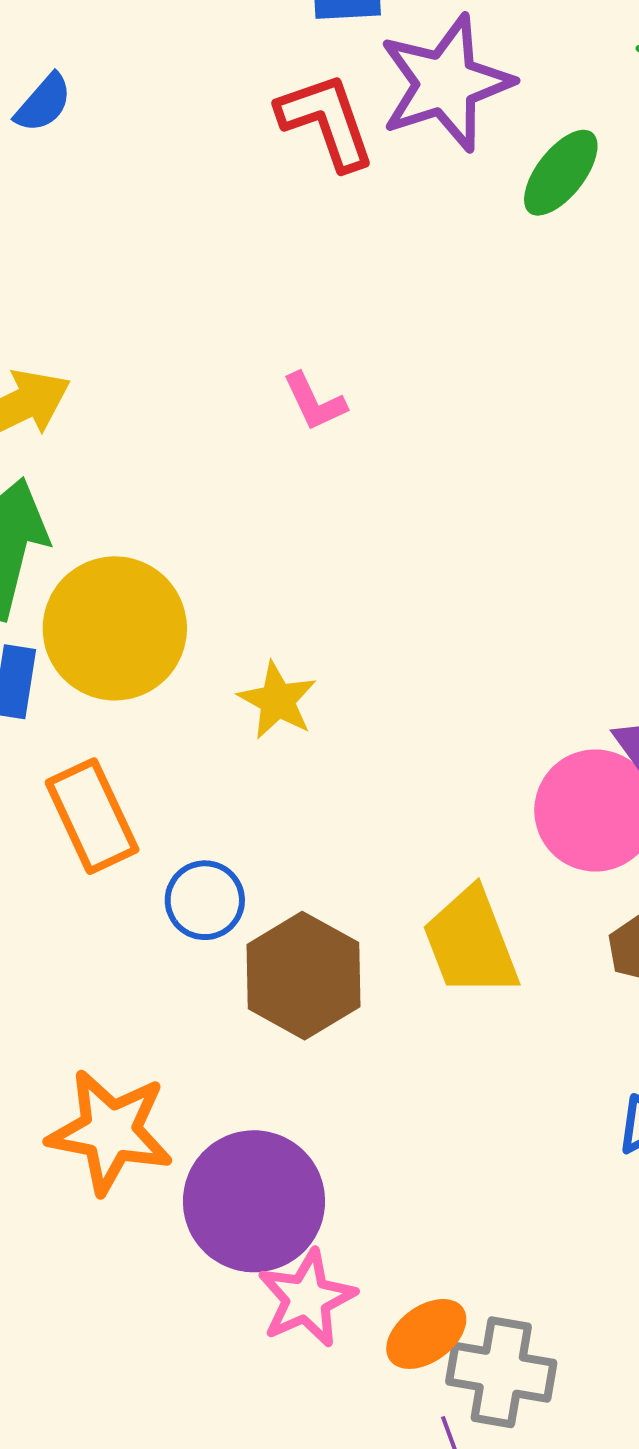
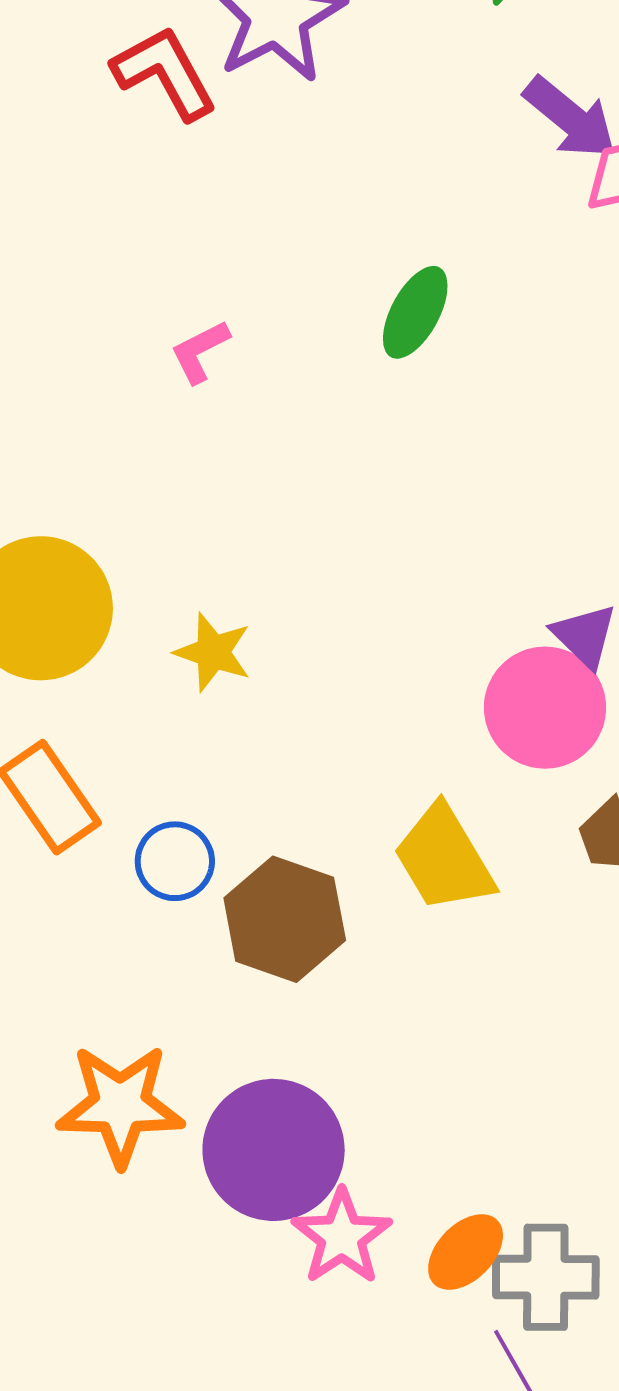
green ellipse: (561, 173) -> (415, 312), moved
pink L-shape: (314, 402) -> (200, 352), turned 98

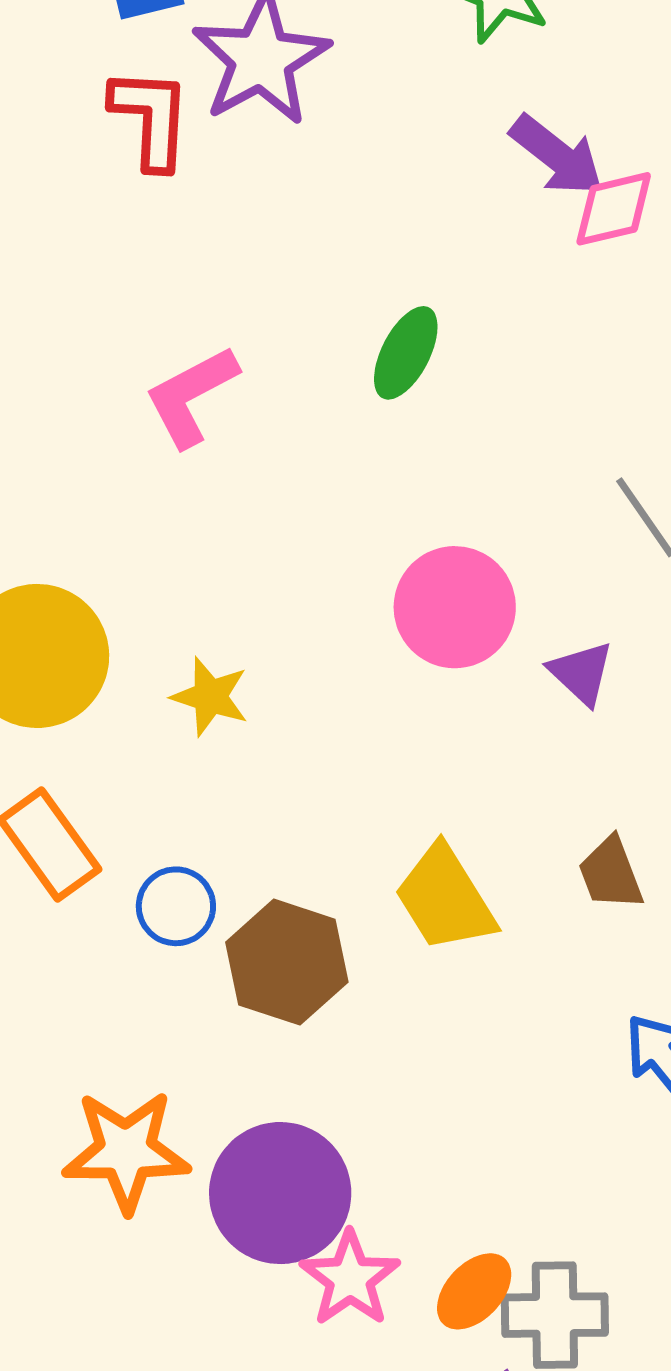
red L-shape: (165, 73) -> (151, 118), turned 33
pink L-shape: (200, 352) -> (191, 396), size x1.6
pink circle: (545, 708) -> (455, 607), moved

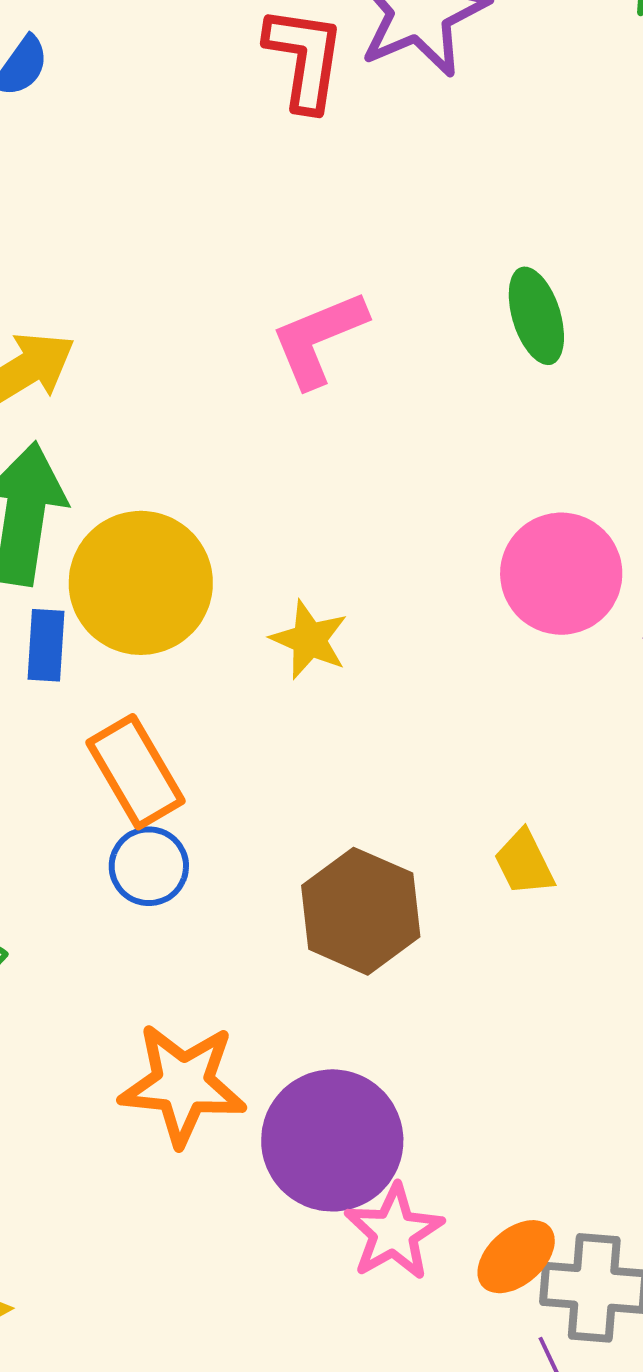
green ellipse: (406, 353) -> (536, 316), turned -50
yellow trapezoid: (445, 898) -> (524, 863), size x0.6
blue circle: (176, 906) -> (149, 866), moved

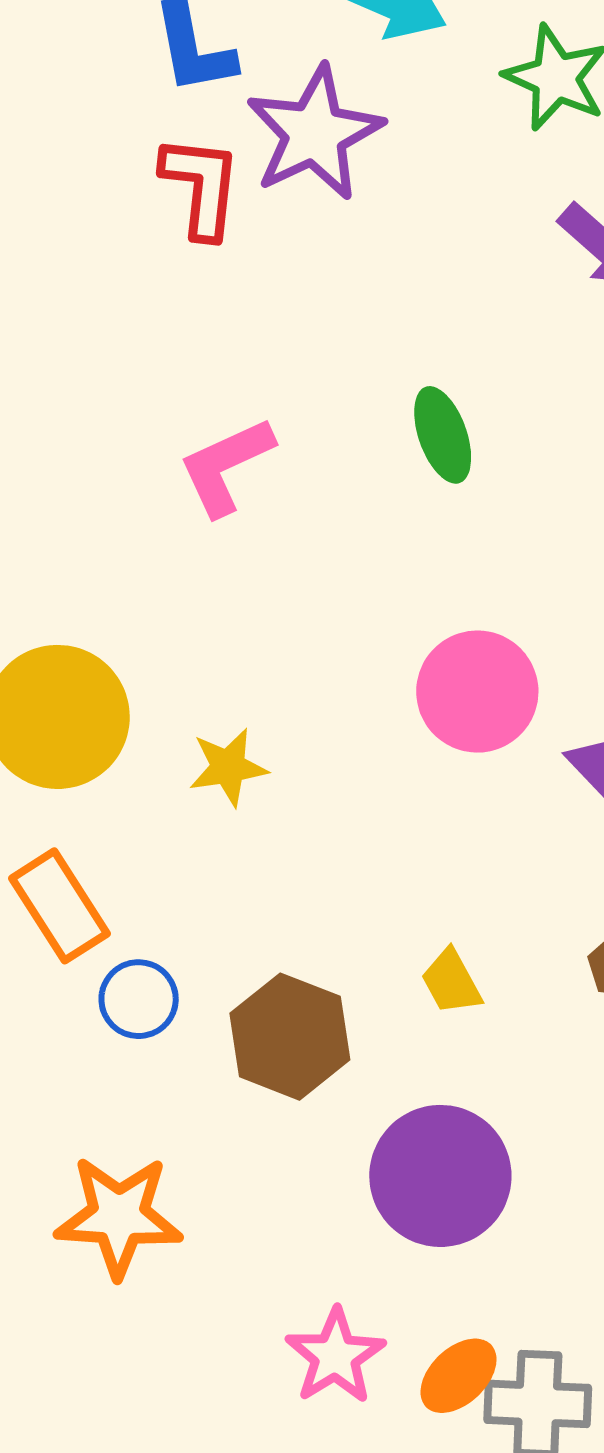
yellow star: (309, 640) -> (228, 767), turned -30
blue circle: (149, 866) -> (139, 999), moved
purple circle: (332, 1140) -> (440, 1176), moved

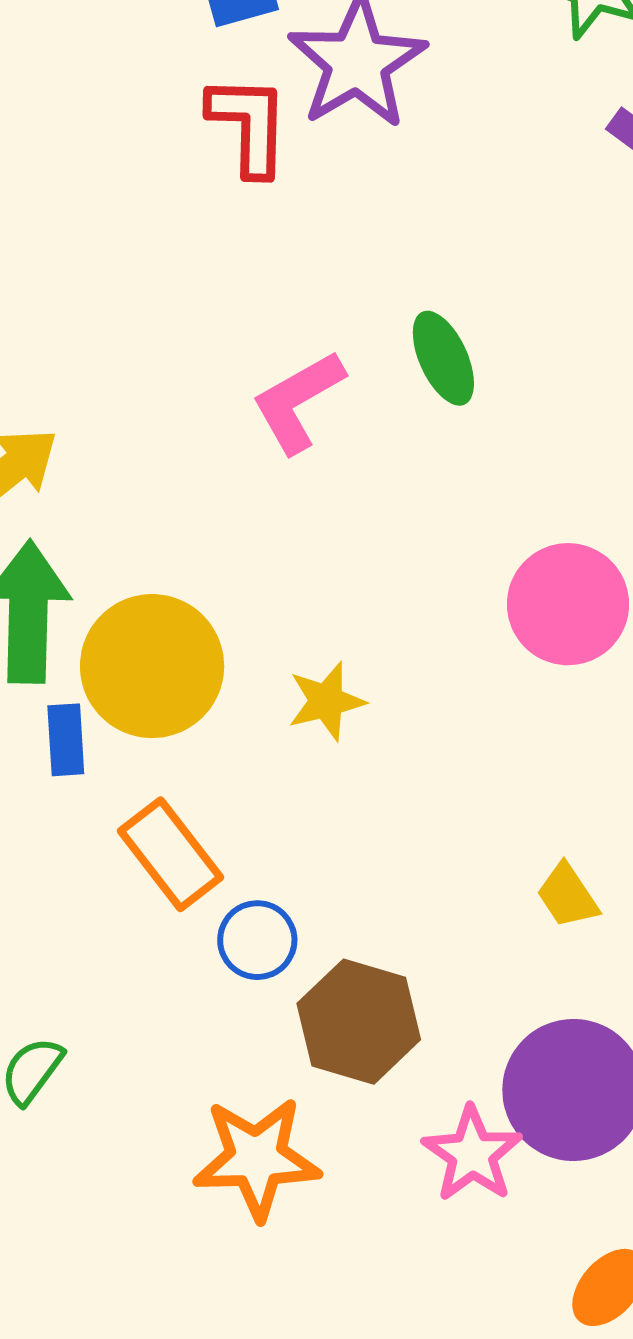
green ellipse: (443, 435) -> (443, 358), moved
brown hexagon: (290, 1037) -> (359, 1022), moved
pink star: (335, 1356) -> (472, 1154), moved

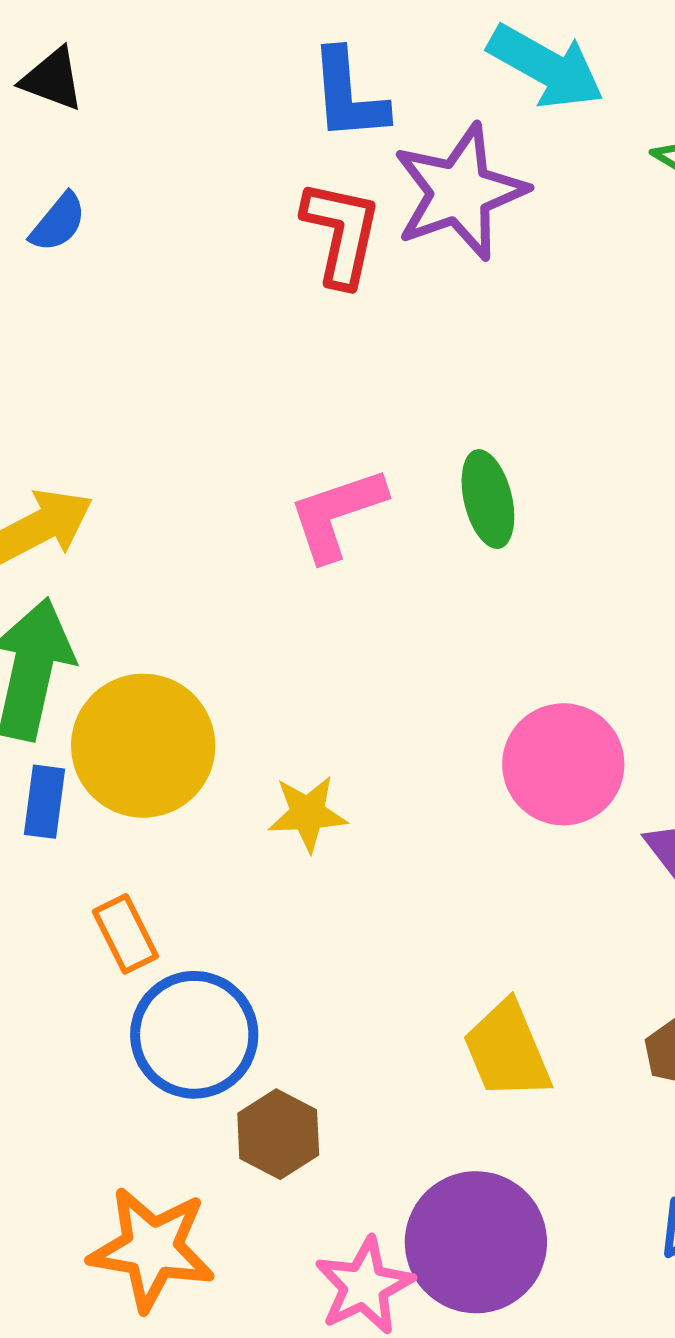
orange rectangle: (171, 854) -> (125, 934), size x0.7
yellow trapezoid: (567, 896) -> (507, 1050), size x1.5
blue circle: (257, 940) -> (194, 1035), size x1.6
brown hexagon: (359, 1022) -> (278, 1134), size x0.7

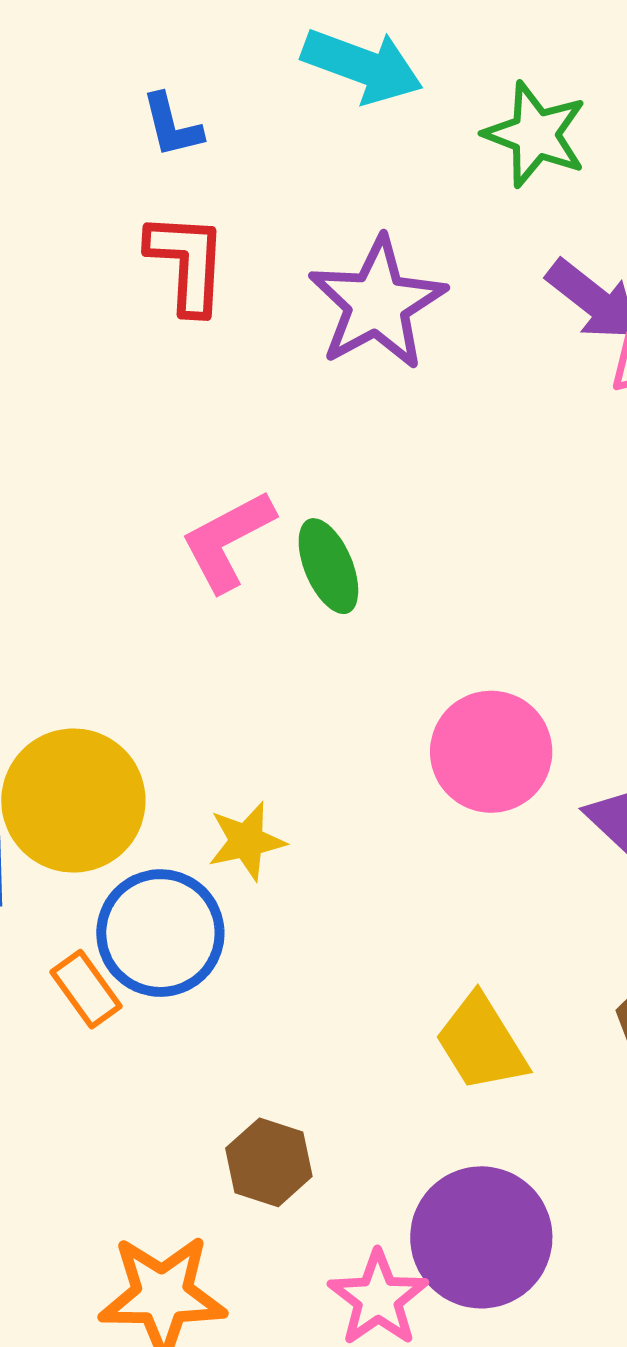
blue L-shape: (348, 95) -> (172, 125), size x0.7
purple star: (460, 192) -> (377, 303), moved
green ellipse: (488, 499) -> (328, 566), moved
blue circle: (194, 1035) -> (160, 933), moved

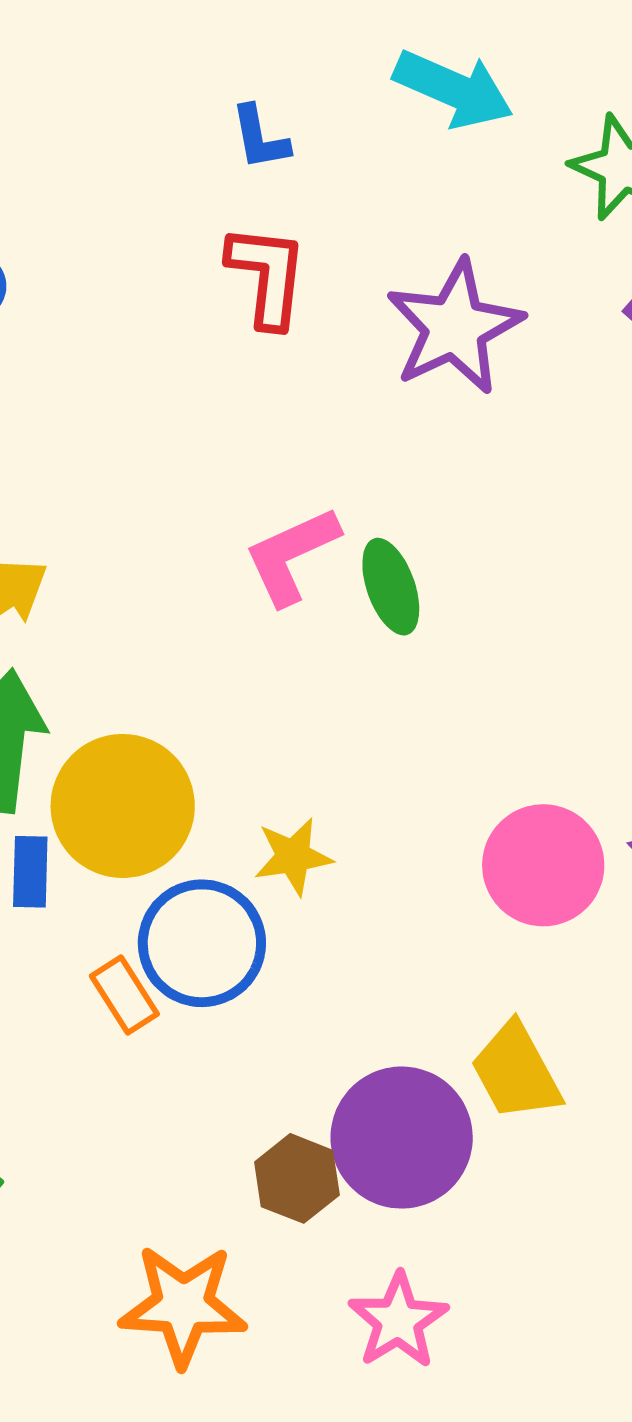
pink circle: (491, 752) -> (543, 865), moved
purple circle: (481, 1237) -> (402, 1138), moved

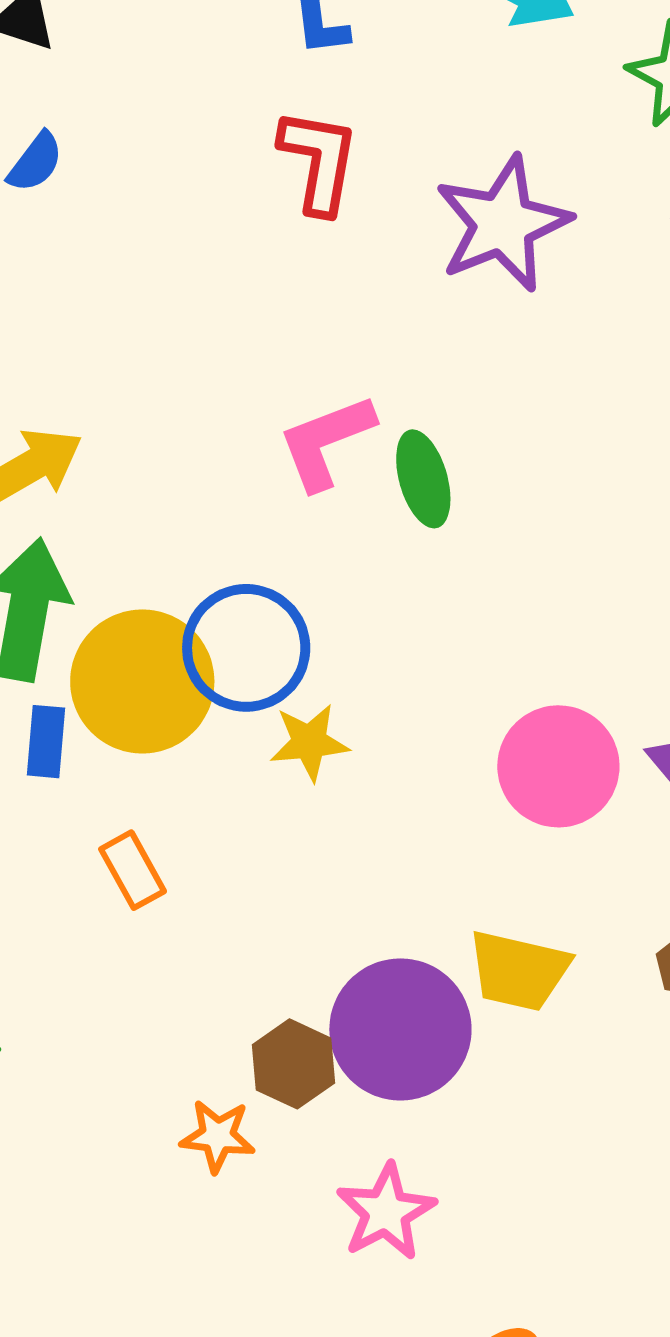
blue circle: (202, 943) -> (246, 648), moved
yellow trapezoid: (516, 1072) -> (519, 971), turned -52
orange star: (183, 1305) -> (218, 1136), moved, size x0.6

